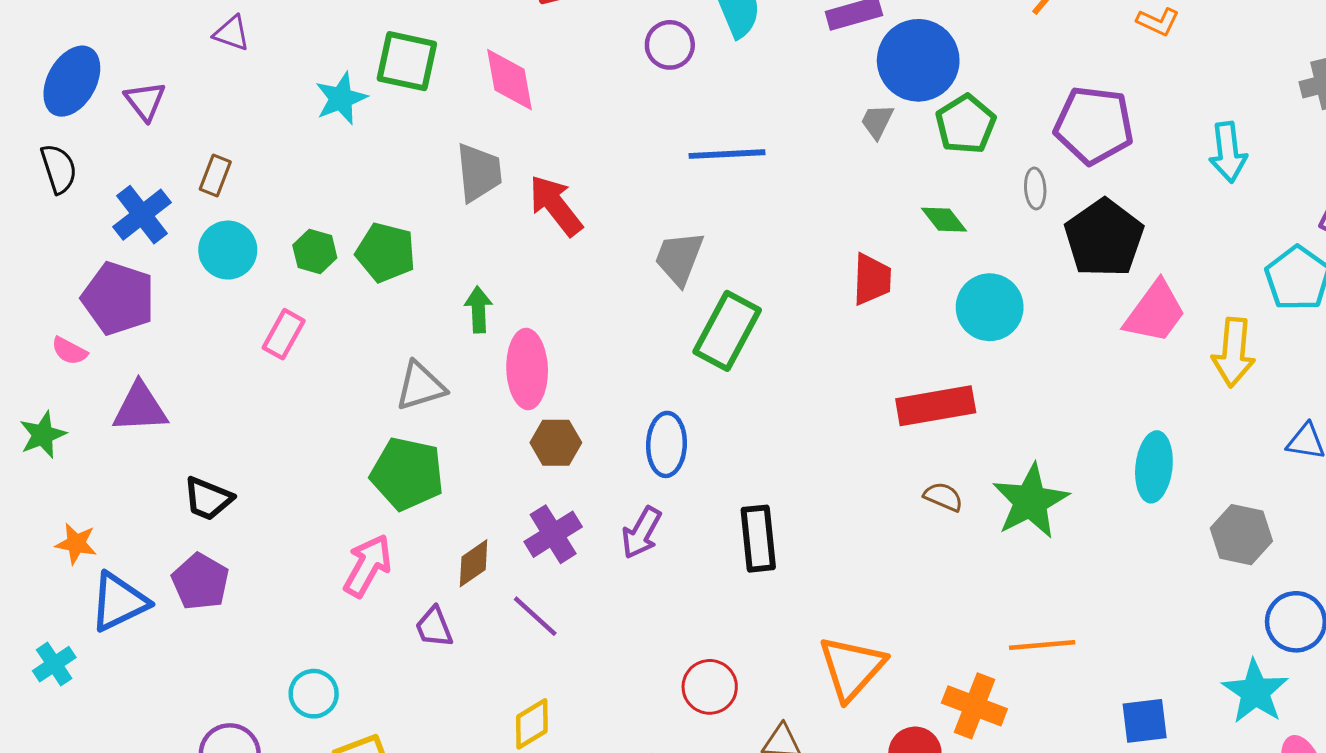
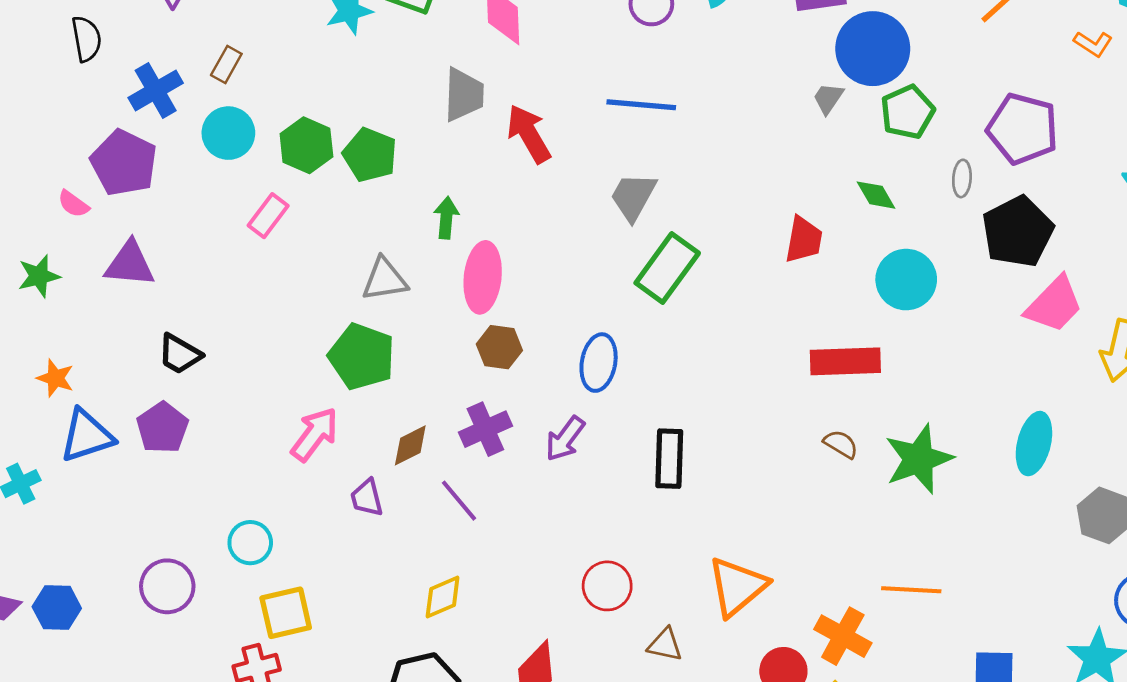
blue line: (727, 154) -> (641, 105), moved
green hexagon: (315, 252) -> (306, 145), size x1.4

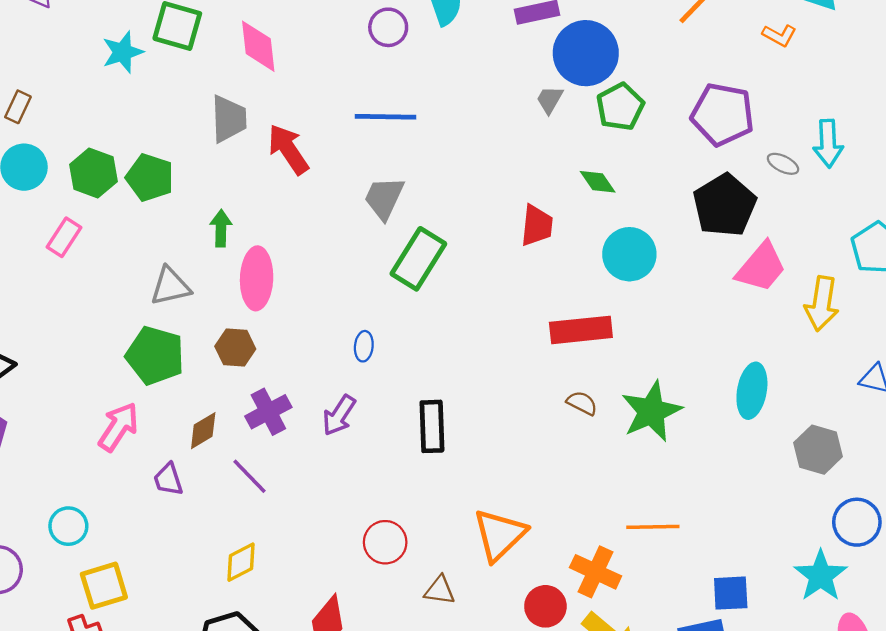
gray ellipse: (962, 178) -> (783, 164), moved, turned -64
brown hexagon: (499, 347) -> (235, 348), moved
blue ellipse: (599, 363) -> (364, 346), size x0.6

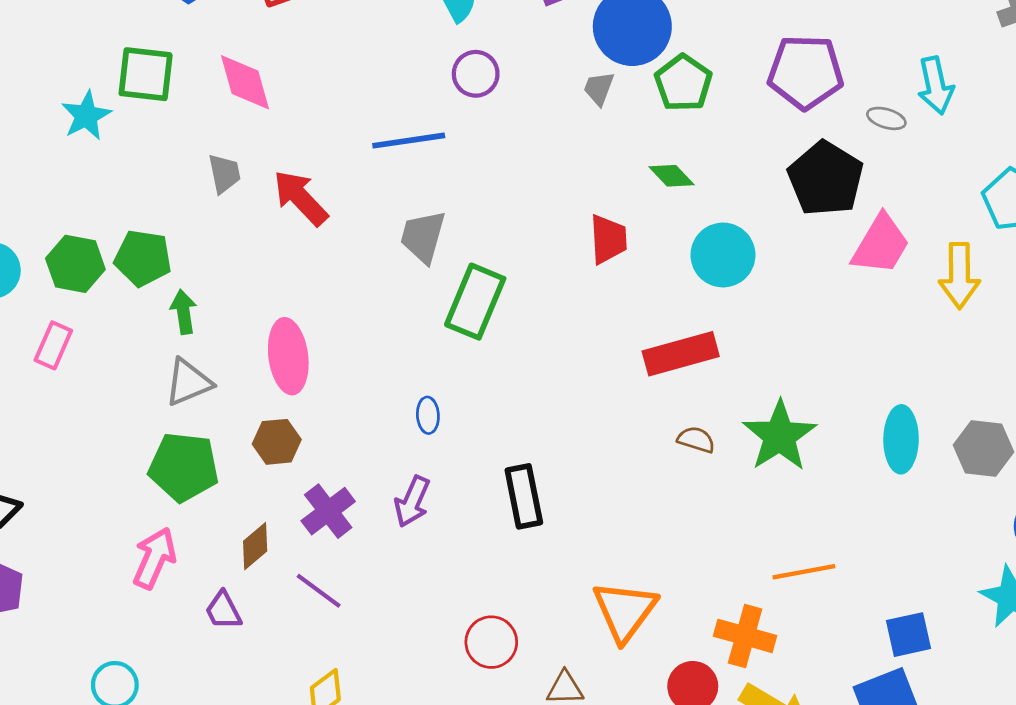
purple circle: (388, 27) -> (476, 74), moved
gray trapezoid: (229, 119) -> (224, 174), size x0.7
green arrow: (221, 228) -> (184, 312), moved
cyan ellipse: (752, 391) -> (901, 439), moved

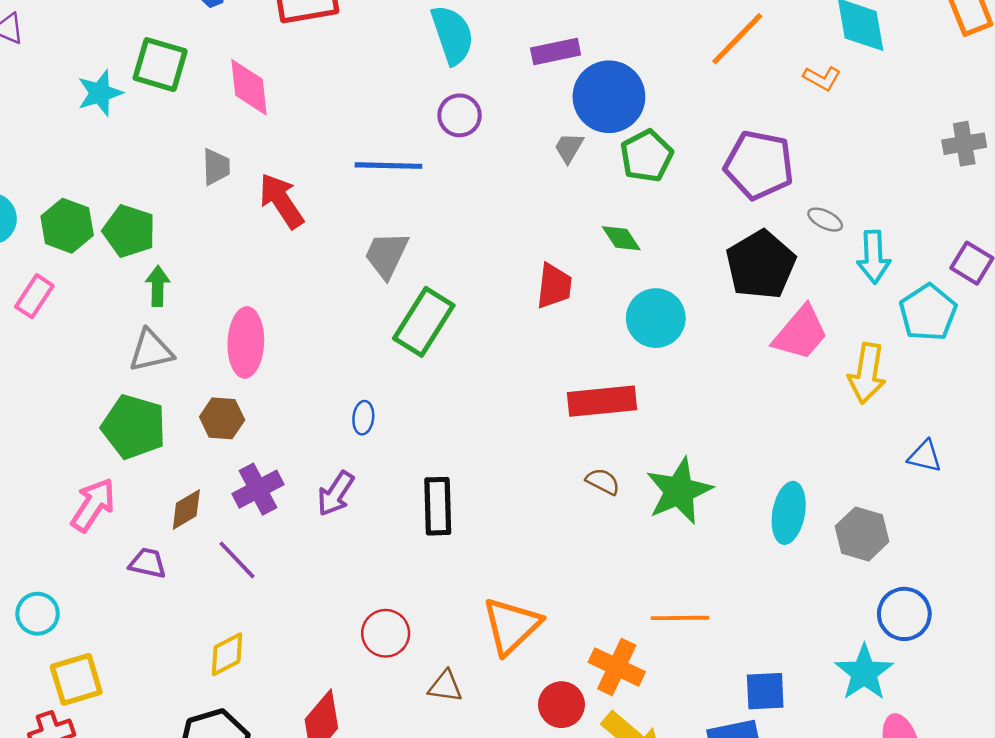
cyan arrow: (936, 86) -> (874, 257), moved
purple trapezoid: (223, 611) -> (147, 563), turned 120

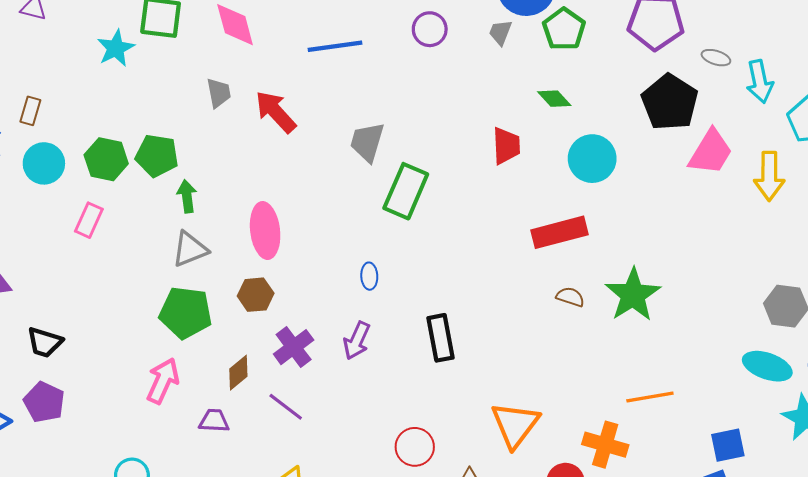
purple circle: (460, 115) -> (430, 29), moved
blue line: (388, 166) -> (335, 46), moved
cyan ellipse: (789, 513) -> (767, 366), moved, turned -72

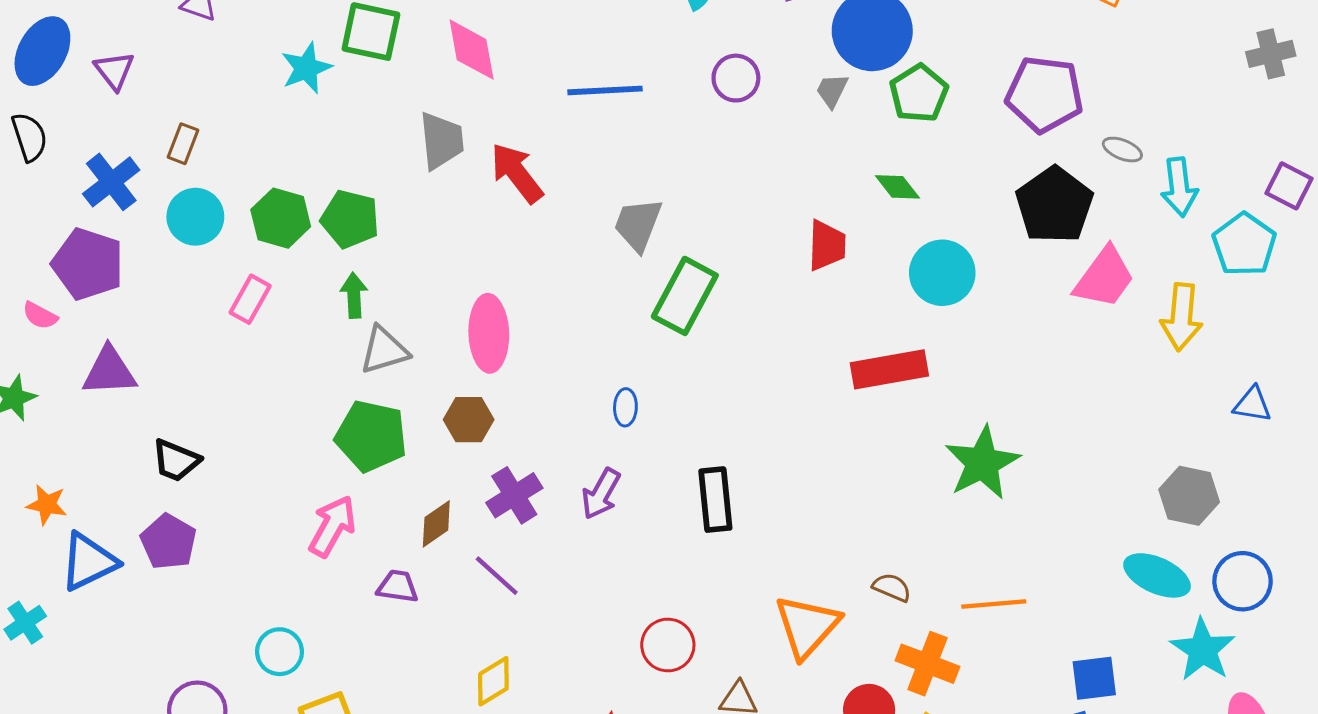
gray trapezoid: (219, 93) -> (441, 141), size x1.4
green arrow: (187, 196) -> (354, 295), moved
brown semicircle: (570, 297) -> (892, 587), moved

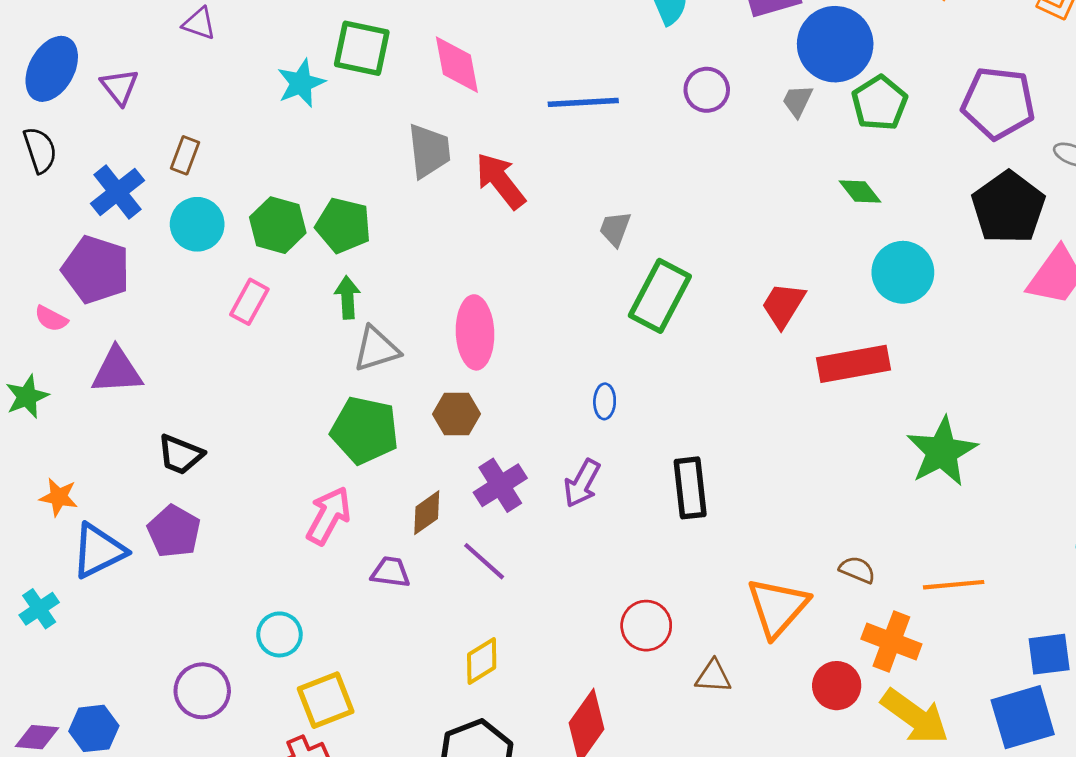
gray trapezoid: (638, 225) -> (615, 229), size x0.7
red trapezoid: (827, 245) -> (783, 305), moved, turned -150

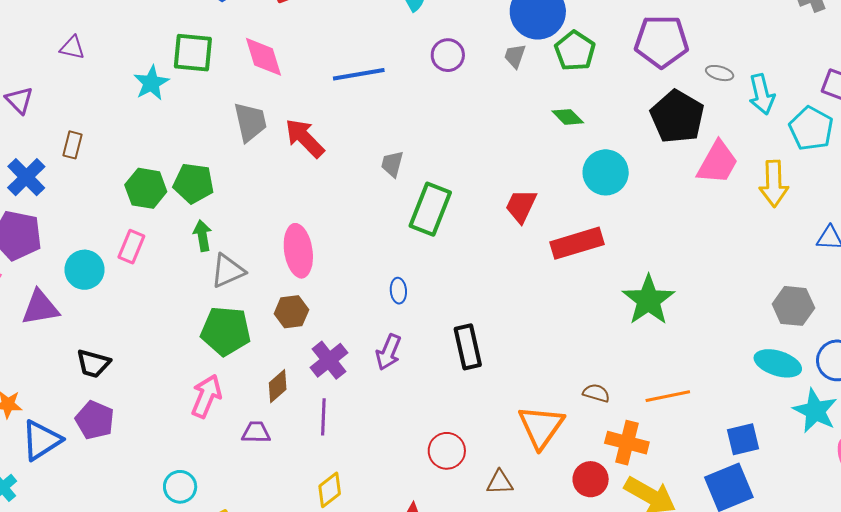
cyan circle: (197, 224) -> (84, 270), moved
purple line: (484, 561) -> (323, 417), turned 57

